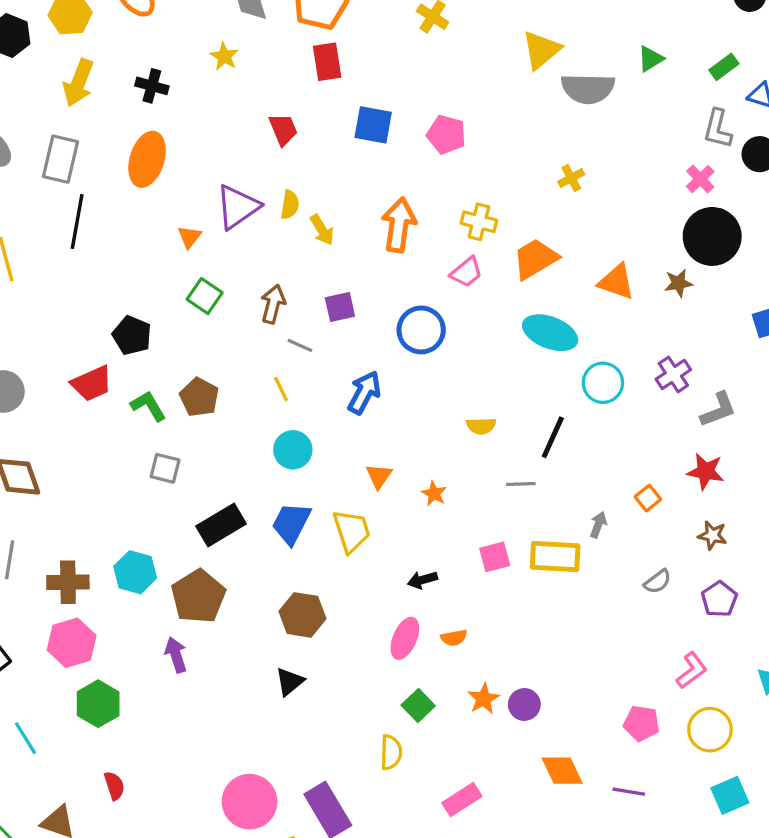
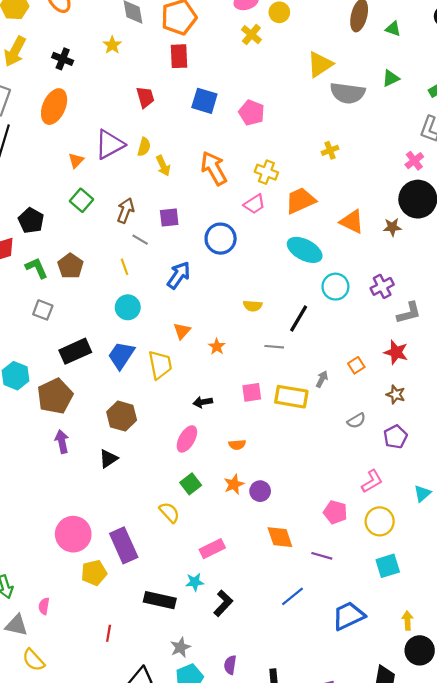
orange arrow: (399, 225) -> (214, 168), turned -44
orange semicircle: (454, 638) -> (237, 445), moved
purple arrow: (176, 655) -> (62, 442), moved
yellow semicircle: (391, 752) -> (169, 512), turned -50

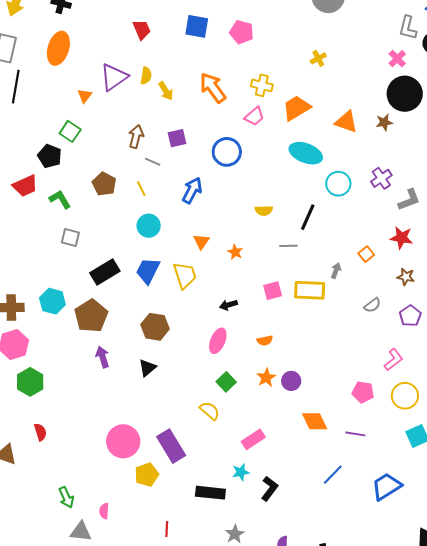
green square: (81, 200) -> (70, 131), moved
brown pentagon: (70, 266) -> (104, 184), moved

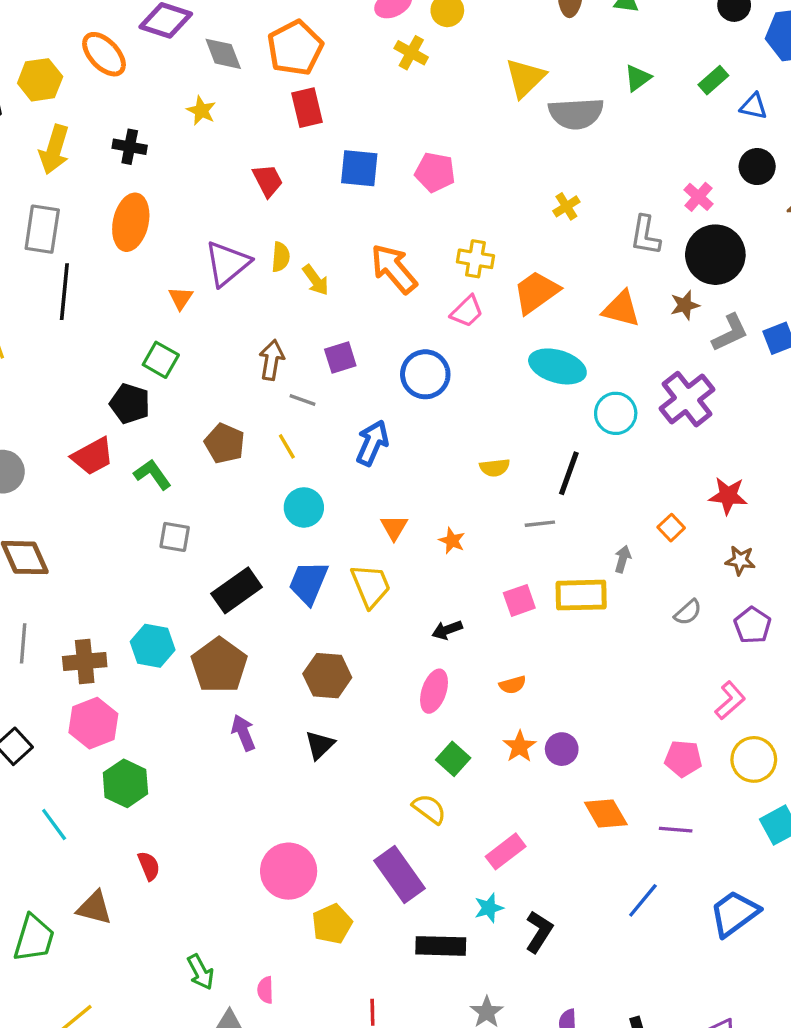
gray L-shape: (408, 28) -> (645, 235), moved
purple cross: (381, 178) -> (687, 399), size x1.5
gray L-shape: (409, 200) -> (730, 333), moved
purple rectangle: (171, 446) -> (400, 875), moved

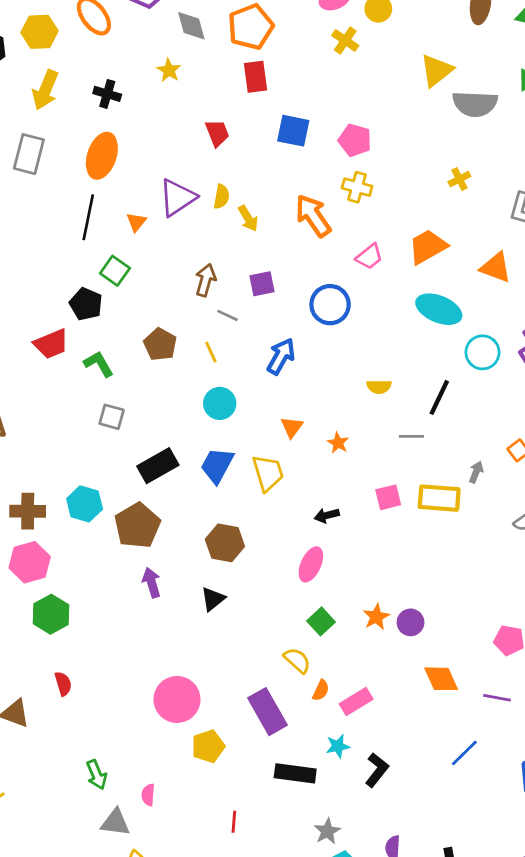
yellow cross: (475, 259) -> (357, 187), moved
black line: (64, 292) -> (88, 217), moved
orange semicircle: (513, 685) -> (321, 690), moved, turned -55

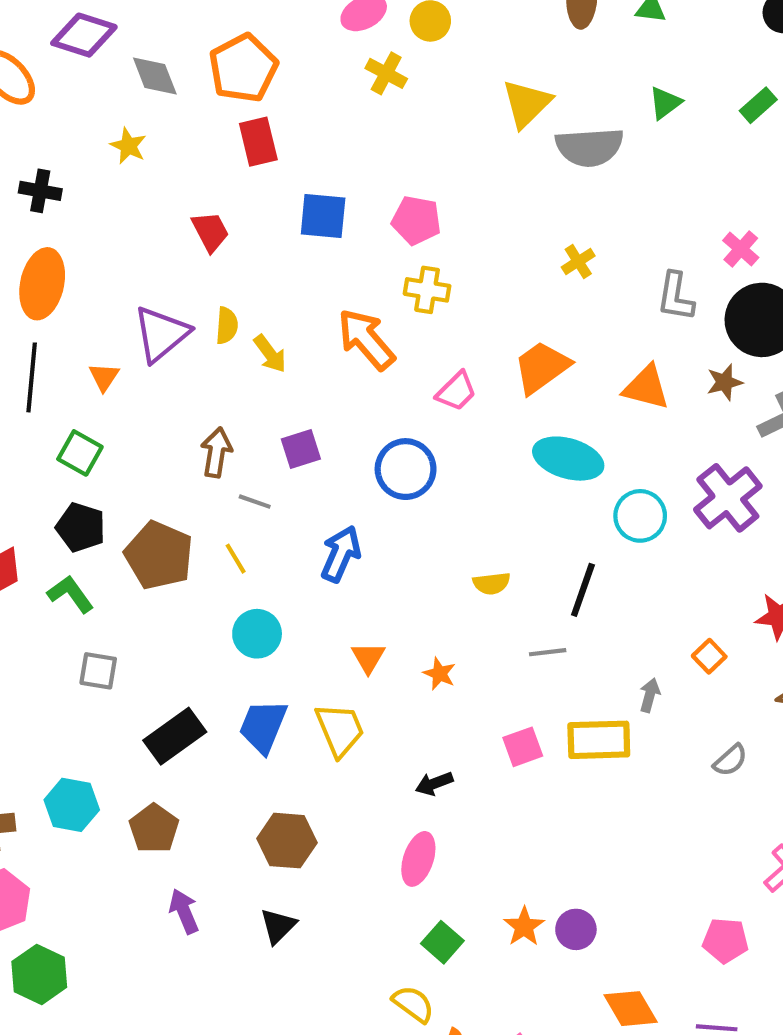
black pentagon: (86, 304) -> (81, 527), moved
brown pentagon: (160, 344) -> (159, 555), size x1.4
brown pentagon: (137, 525) -> (154, 829), size x0.7

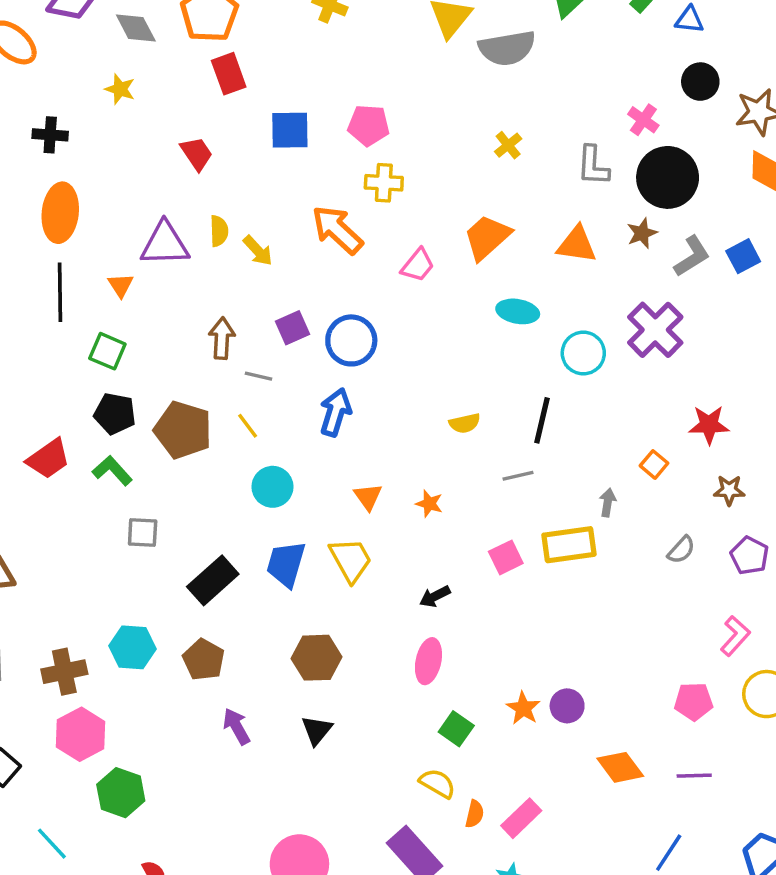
purple triangle: (161, 334) -> (165, 244), turned 44
cyan ellipse: (568, 459) -> (518, 311), size x0.7
blue circle: (406, 469) -> (351, 340), moved

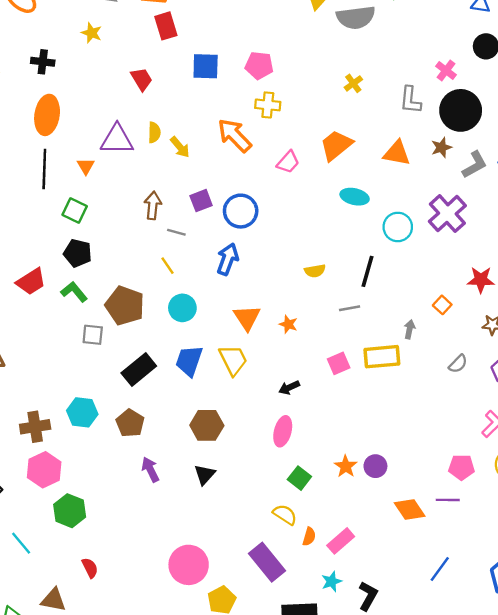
brown pentagon: (183, 430) -> (125, 306), moved
orange triangle: (368, 497) -> (247, 318), size x1.4
purple line: (694, 776) -> (448, 500), moved

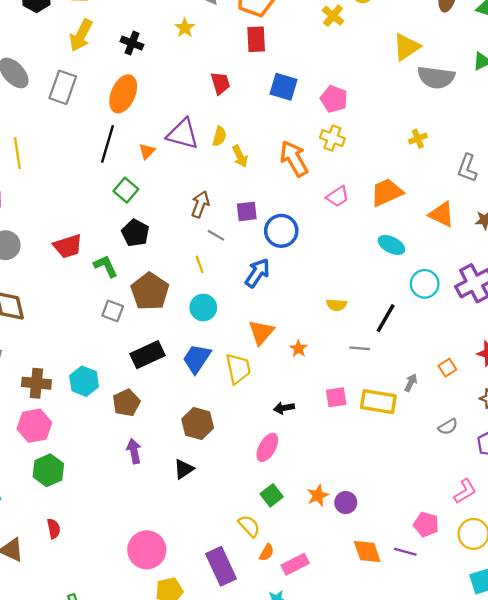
black pentagon: (78, 253) -> (135, 233), moved

